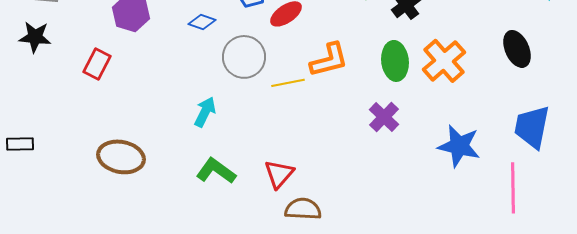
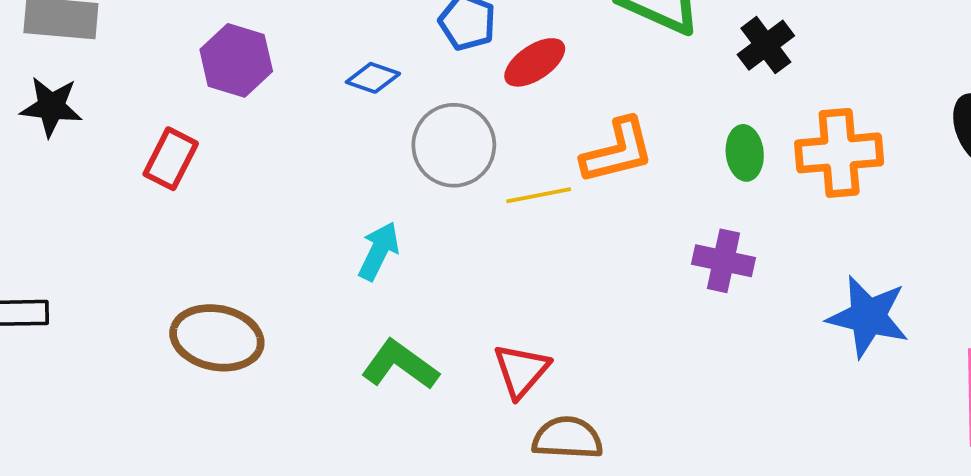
green ellipse: (395, 61) -> (745, 153), size x0.7
orange cross: (444, 61) -> (839, 153), turned 36
purple cross: (384, 117) -> (724, 261), turned -32

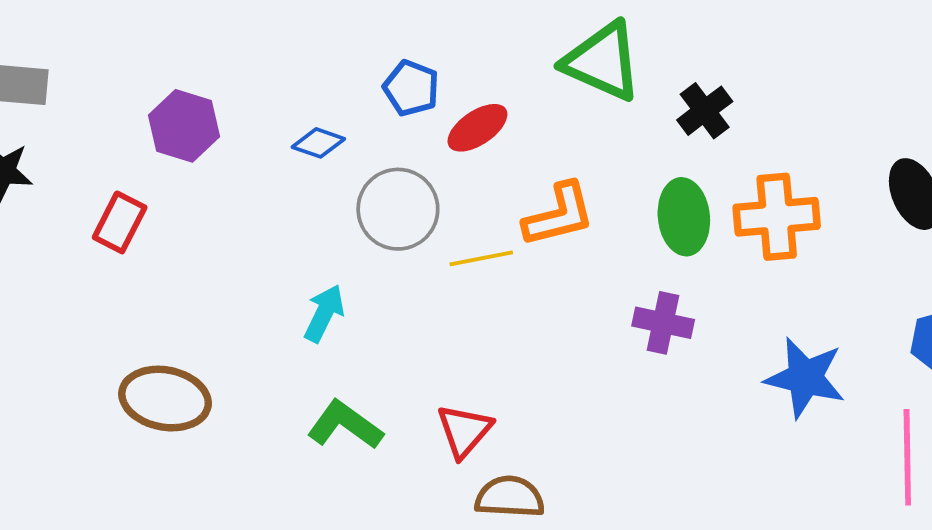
green ellipse: (745, 153) -> (684, 217), size x1.4

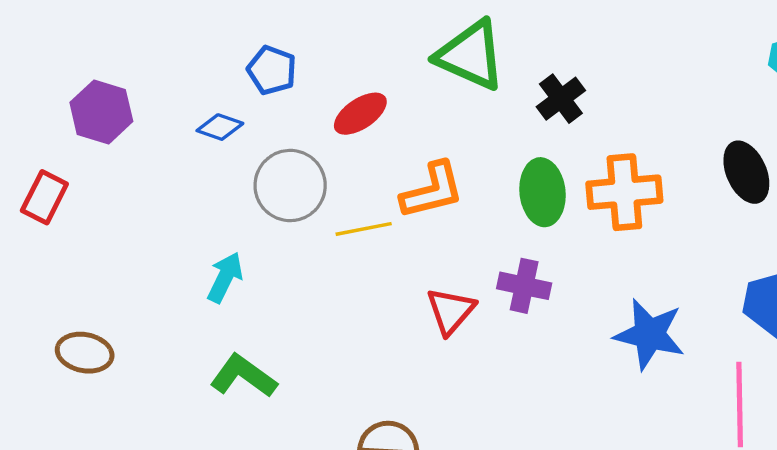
blue pentagon: (411, 88) -> (272, 70), moved
brown ellipse: (165, 399) -> (85, 353), size x0.7
red triangle: (464, 431) -> (451, 311), moved

